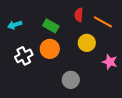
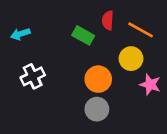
green rectangle: (51, 26) -> (83, 35), moved
yellow circle: (87, 43) -> (131, 59), moved
orange circle: (50, 49) -> (98, 79), moved

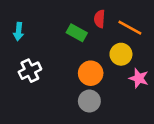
cyan arrow: (20, 34) -> (19, 31), turned -66

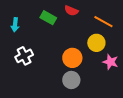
red semicircle: (99, 19) -> (71, 11), moved, turned -72
green rectangle: (77, 33) -> (48, 18), moved

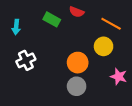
pink star: (111, 62) -> (119, 77), moved

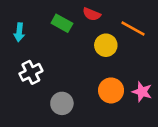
yellow circle: (104, 46) -> (106, 45), moved
orange circle: (78, 63) -> (111, 90), moved
gray circle: (77, 86) -> (62, 103), moved

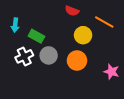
green rectangle: (62, 23) -> (36, 36), moved
orange circle: (111, 90) -> (77, 60), moved
gray circle: (62, 103) -> (49, 55), moved

